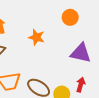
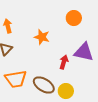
red arrow: (81, 85) -> (64, 62), moved

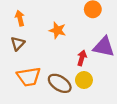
yellow circle: (66, 91) -> (84, 80), moved

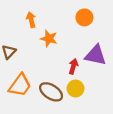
orange arrow: (20, 18) -> (31, 20), moved
orange trapezoid: (29, 77) -> (20, 85), turned -45

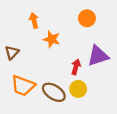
purple triangle: (95, 55) -> (98, 56), turned -30
orange trapezoid: (20, 85) -> (23, 86), turned 75

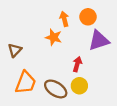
orange arrow: (34, 20) -> (64, 19), moved
purple triangle: (98, 56) -> (99, 41), moved
orange trapezoid: (23, 86) -> (26, 83), turned -90

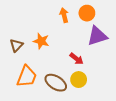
orange star: (54, 37) -> (41, 41), moved
red arrow: (77, 64) -> (77, 59), turned 112

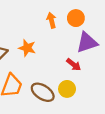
red arrow: (77, 59) -> (74, 65), moved

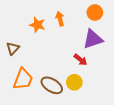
orange circle: (76, 18) -> (95, 12), moved
orange star: (27, 48) -> (37, 25), moved

